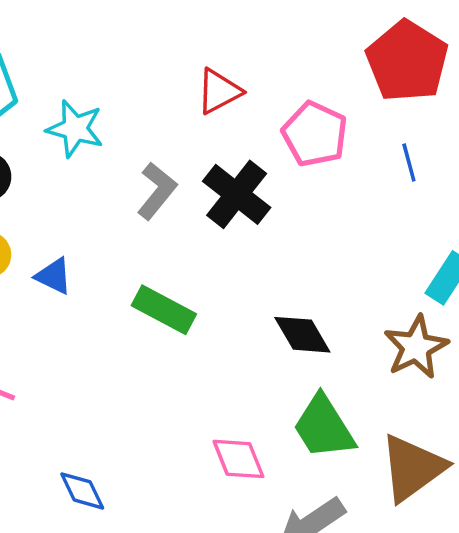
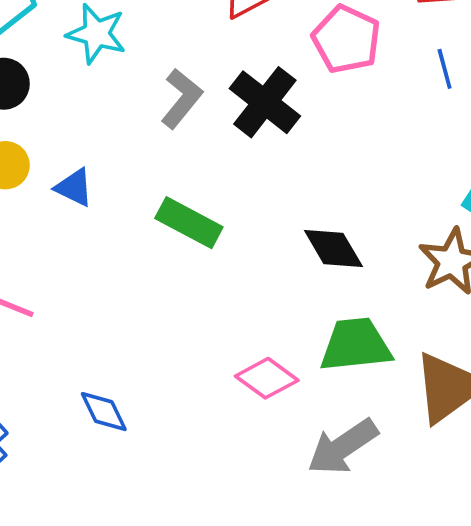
green trapezoid: (324, 427) -> (356, 345), turned 116
pink diamond: (238, 459) -> (267, 378), turned -32

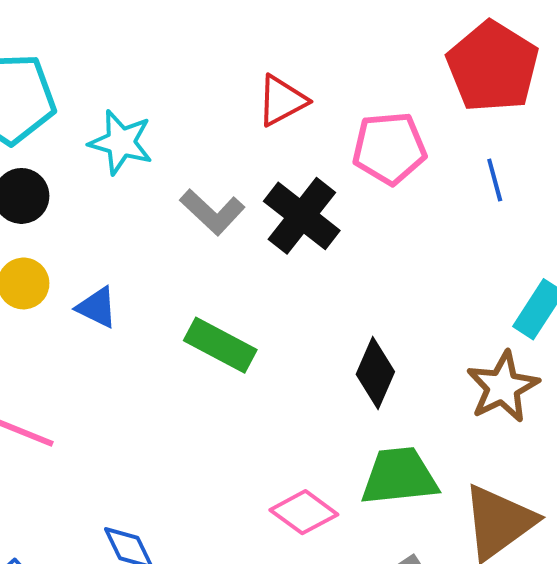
pink pentagon: (346, 39) -> (389, 148), turned -30
gray L-shape: (182, 99) -> (212, 212), turned 94
black diamond: (333, 249) -> (375, 373), turned 54

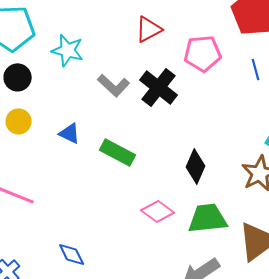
blue triangle: (97, 307) -> (70, 133), moved
pink diamond: (304, 512) -> (158, 211), moved

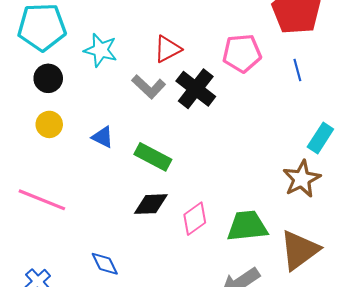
red triangle: (149, 29) -> (168, 49), moved
black diamond: (196, 166) -> (151, 204), moved, turned 64
pink diamond: (158, 211) -> (195, 219), turned -72

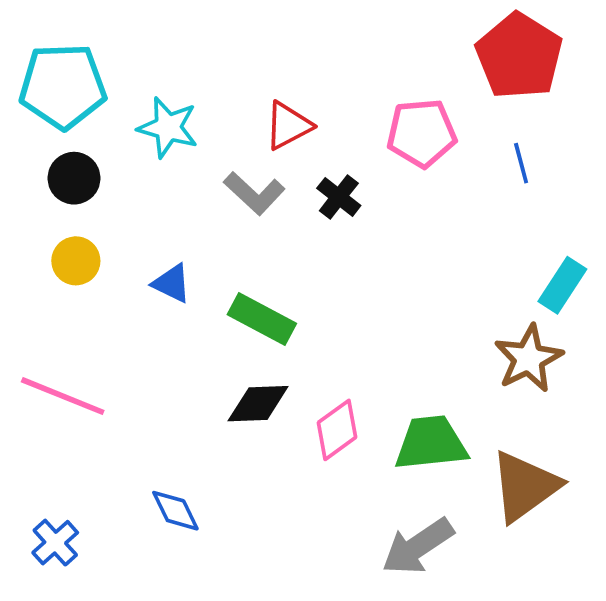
black cross: (196, 89) -> (339, 197), size x0.6

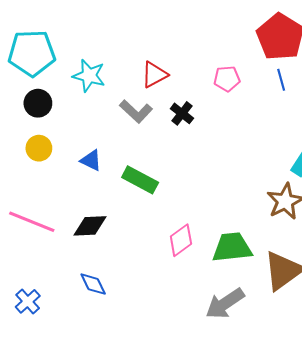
pink pentagon: (422, 133) -> (227, 79), size x0.7
blue line: (521, 163) -> (281, 80), moved
black diamond: (258, 404) -> (90, 226), moved

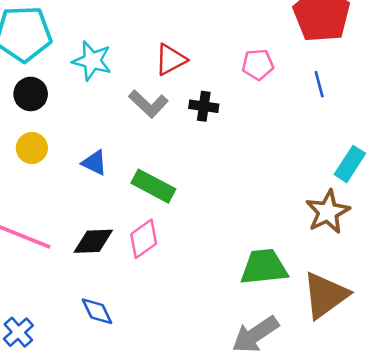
blue line: (281, 80) -> (319, 84), moved
black cross: (182, 113) -> (204, 106), turned -30
pink diamond: (181, 240) -> (144, 239), moved

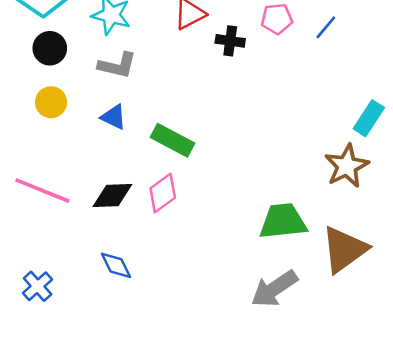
blue line: (319, 84) -> (326, 27), moved, turned 55
gray L-shape: (149, 104) -> (117, 65), moved, turned -30
black cross: (204, 106) -> (230, 41), moved

